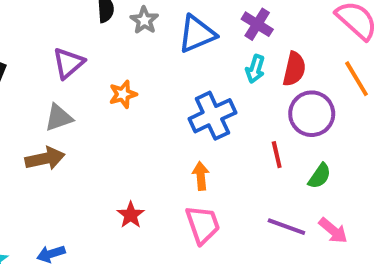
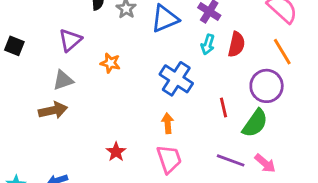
orange star: (123, 94) -> (110, 63), turned 30
purple circle: (312, 114) -> (267, 86), moved
blue cross: (212, 116) -> (176, 79), turned -32
green semicircle: (319, 176) -> (255, 123), size x1.5

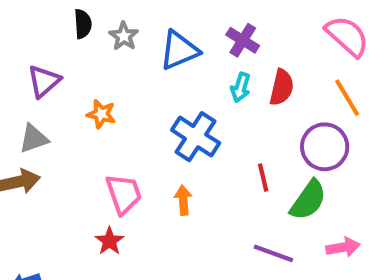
pink trapezoid: (169, 159) -> (124, 194), moved
pink arrow: (265, 163) -> (343, 247), moved, turned -50

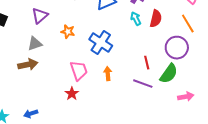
cyan arrow: (241, 87) -> (136, 19), turned 136
blue cross: (196, 137) -> (101, 43), moved
purple line: (273, 253) -> (143, 84), moved

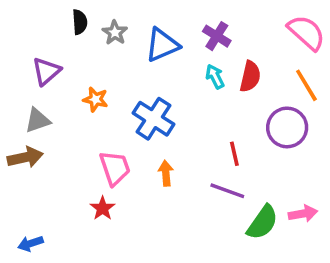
green semicircle: (169, 74) -> (262, 222), moved

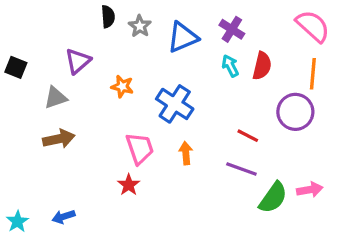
orange line: (306, 85) -> (313, 74), turned 36
gray triangle: (37, 120) -> (56, 98), moved
red line: (234, 154) -> (248, 136), turned -50

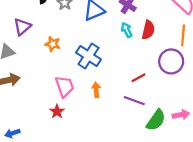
red line: (248, 136) -> (139, 78), turned -56

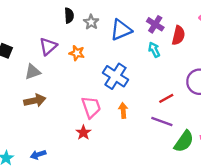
red semicircle: (148, 30) -> (178, 35), moved
orange star: (53, 44) -> (77, 53), moved

